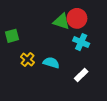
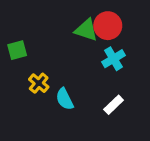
cyan cross: (81, 42) -> (114, 59), turned 35
cyan semicircle: (51, 63) -> (65, 99), moved, turned -133

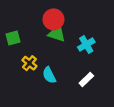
red circle: (108, 26) -> (53, 19), moved
green triangle: (86, 30) -> (57, 34), moved

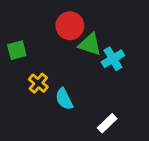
green triangle: (57, 34) -> (90, 44), moved
white rectangle: (86, 80) -> (107, 123), moved

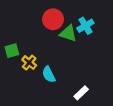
green square: (17, 50) -> (12, 51), moved
cyan cross: (113, 59) -> (85, 26), moved

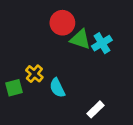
cyan cross: (85, 26) -> (102, 43), moved
green square: (12, 51) -> (14, 88), moved

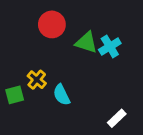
red circle: (62, 23) -> (52, 24), moved
white rectangle: (96, 109) -> (117, 118), moved

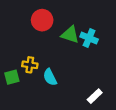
cyan cross: (110, 47) -> (89, 38), turned -36
yellow cross: (37, 80) -> (30, 65), turned -32

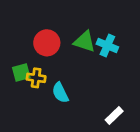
red circle: (42, 20) -> (47, 43), moved
green square: (12, 77) -> (21, 72), moved

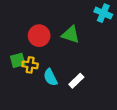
cyan cross: (107, 46) -> (103, 13), moved
white rectangle: (114, 116) -> (76, 81), moved

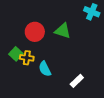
green square: (18, 60) -> (16, 54), turned -32
white rectangle: (76, 81) -> (77, 81), moved

